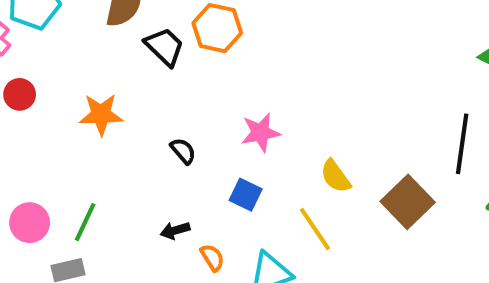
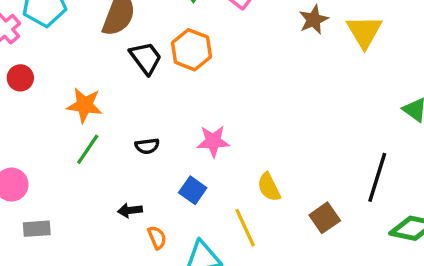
black semicircle: (183, 151) -> (147, 146), turned 115
brown square: (408, 202) -> (325, 218), size x0.7
green line: (85, 222) -> (88, 149), moved

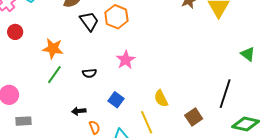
pink star: (213, 141) -> (126, 60), moved, turned -30

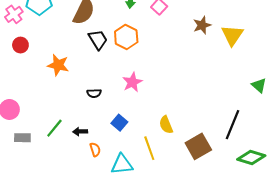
green line: (54, 75) -> (54, 128), moved
brown square: (194, 117) -> (198, 146), size x1.4

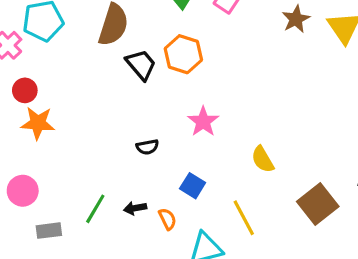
orange star: (58, 65) -> (38, 123), moved
yellow semicircle: (166, 125) -> (263, 159), moved
orange semicircle: (95, 149) -> (167, 219), moved

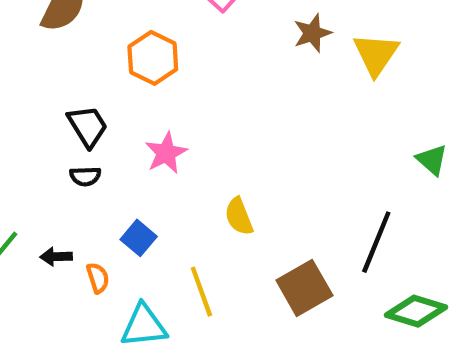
black trapezoid: (141, 65) -> (88, 126), moved

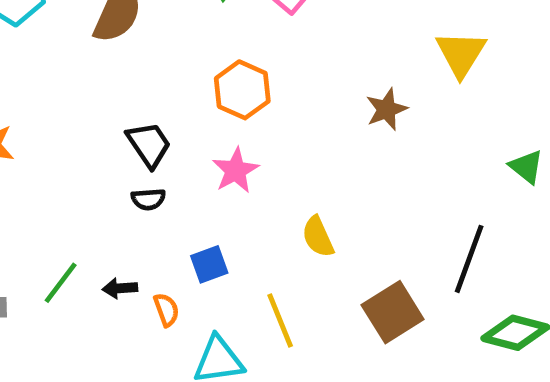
brown star: (312, 33) -> (386, 109), moved
orange hexagon: (153, 58) -> (242, 90), moved
blue square: (139, 238) -> (209, 264), turned 32

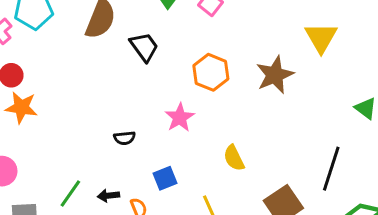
orange hexagon: (242, 90) -> (211, 72), moved
brown star: (386, 109) -> (275, 75), size x1.4
black trapezoid: (149, 144) -> (144, 47), moved

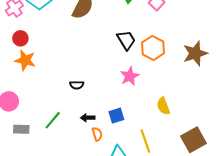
black trapezoid: (144, 47) -> (126, 40), moved
black semicircle: (125, 138) -> (77, 85), moved
black arrow: (108, 196) -> (88, 118), moved

